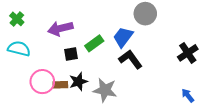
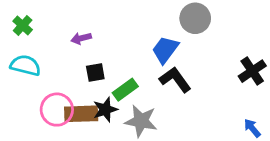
purple arrow: (60, 28) -> (81, 38), size x0.6
green rectangle: (94, 43) -> (125, 90), moved
brown rectangle: (60, 85) -> (81, 114), size x1.6

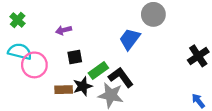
black L-shape: (175, 80) -> (121, 77), moved
pink circle: (57, 110) -> (34, 65), moved
brown rectangle: (81, 114) -> (64, 90), size x0.7

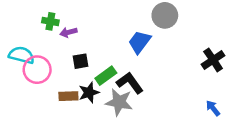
green cross: (18, 20) -> (50, 21), moved, turned -32

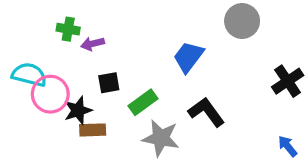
gray circle: (165, 15) -> (242, 21), moved
black L-shape: (130, 83) -> (206, 112), moved
black star: (89, 93) -> (78, 110), moved

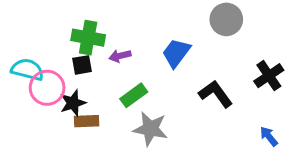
green cross: (68, 29) -> (88, 38), moved, size x1.5
purple arrow: (93, 44) -> (120, 56), moved
black square: (109, 83) -> (82, 65), moved
black L-shape: (206, 112) -> (216, 94), moved

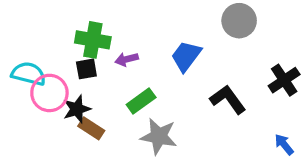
brown rectangle: (87, 121) -> (91, 128), turned 35

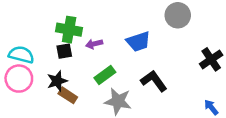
blue trapezoid: (186, 56) -> (138, 42), turned -145
pink circle: (49, 93) -> (19, 79), moved
black L-shape: (228, 99) -> (154, 81), moved

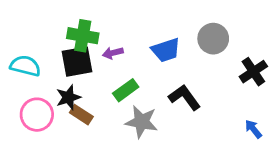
gray circle: (178, 15) -> (213, 39), moved
black square: (64, 51) -> (77, 62), size x1.6
pink circle: (19, 79) -> (37, 115), moved

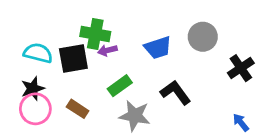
green cross: (83, 36) -> (95, 34), moved
cyan semicircle: (25, 66) -> (38, 53), moved
black star: (68, 97) -> (33, 88), moved

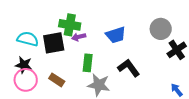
gray circle: (203, 37) -> (161, 29), moved
green rectangle: (120, 86) -> (88, 63), turned -48
black star: (33, 88) -> (24, 65), turned 30

